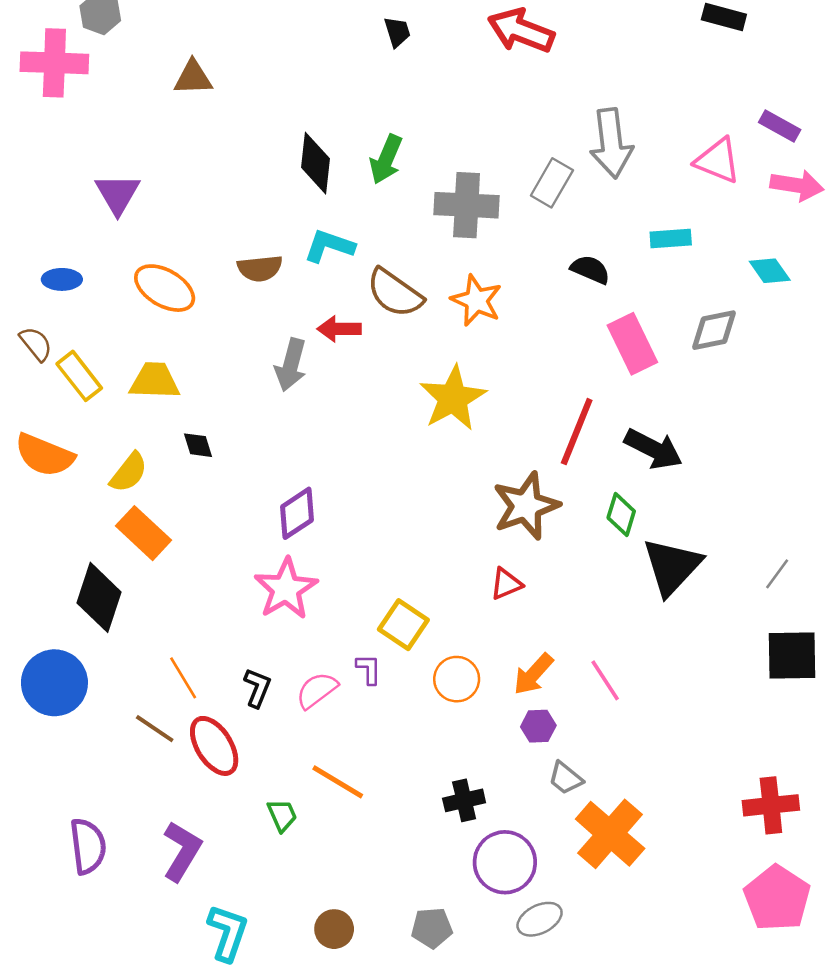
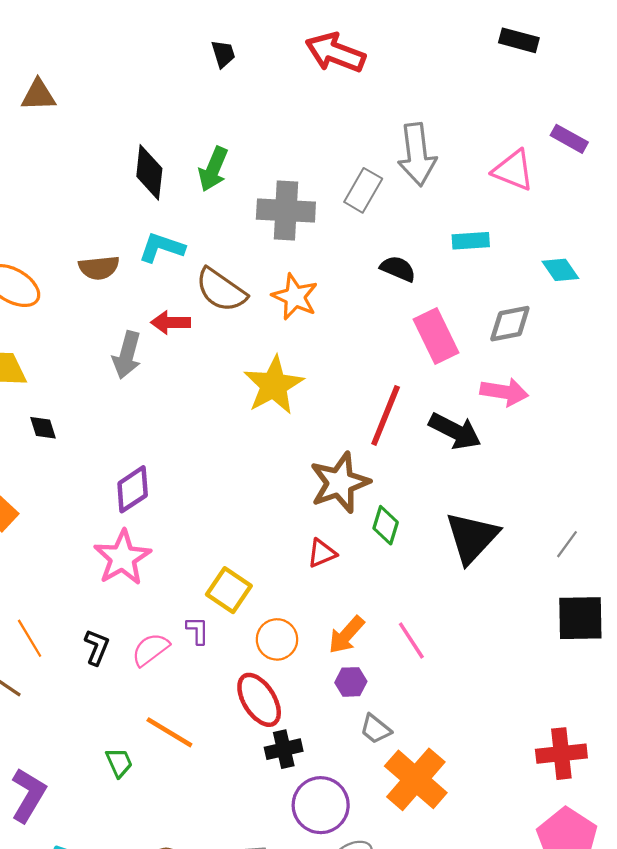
pink arrow: (797, 185) -> (504, 392), moved
green diamond: (621, 515) -> (386, 525), moved
red ellipse: (214, 746) -> (259, 700), moved

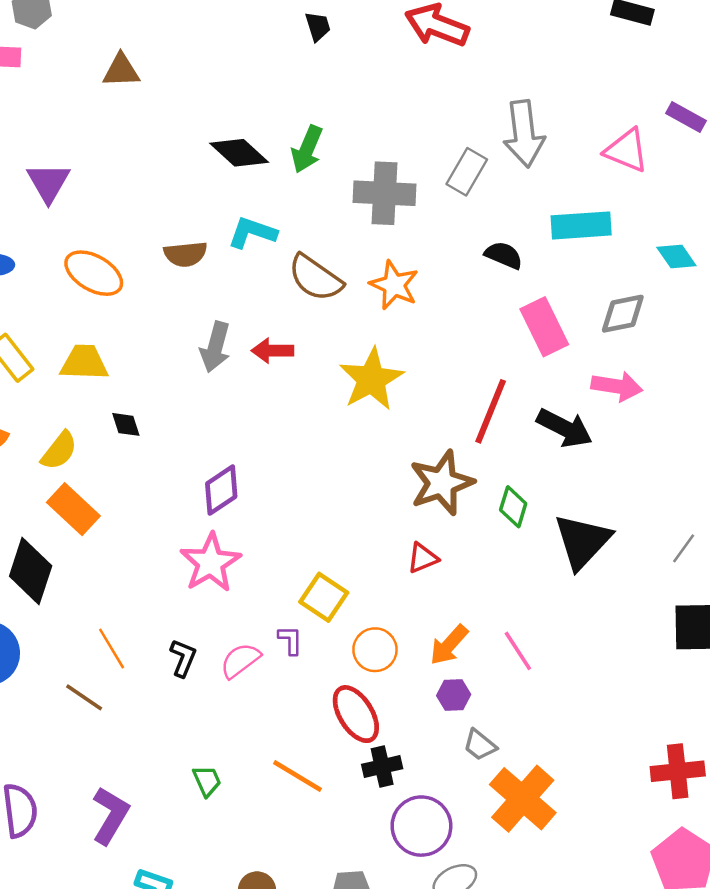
black diamond: (149, 172) -> (239, 153), turned -54
cyan rectangle: (471, 241) -> (581, 225), size x1.5
red arrow: (171, 322) -> (272, 351), moved
green diamond: (386, 525) -> (513, 507), moved
orange line: (169, 732) -> (298, 776), moved

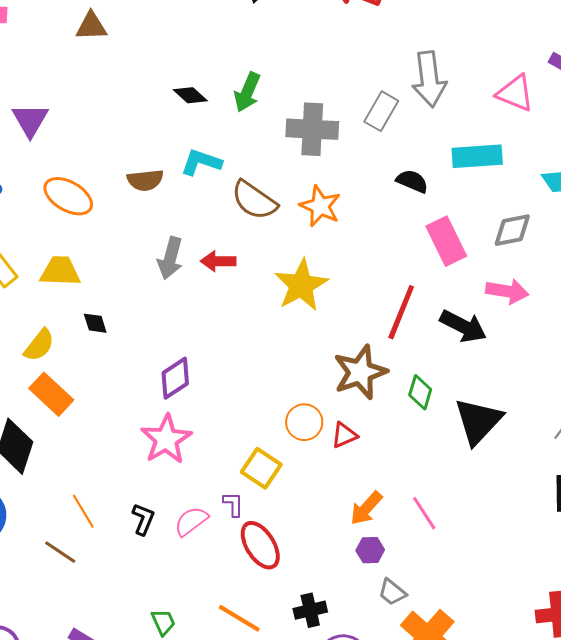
black diamond: (239, 153) -> (190, 95), size x0.7
orange circle: (375, 650) -> (304, 422), moved
red ellipse: (356, 714) -> (260, 545), moved

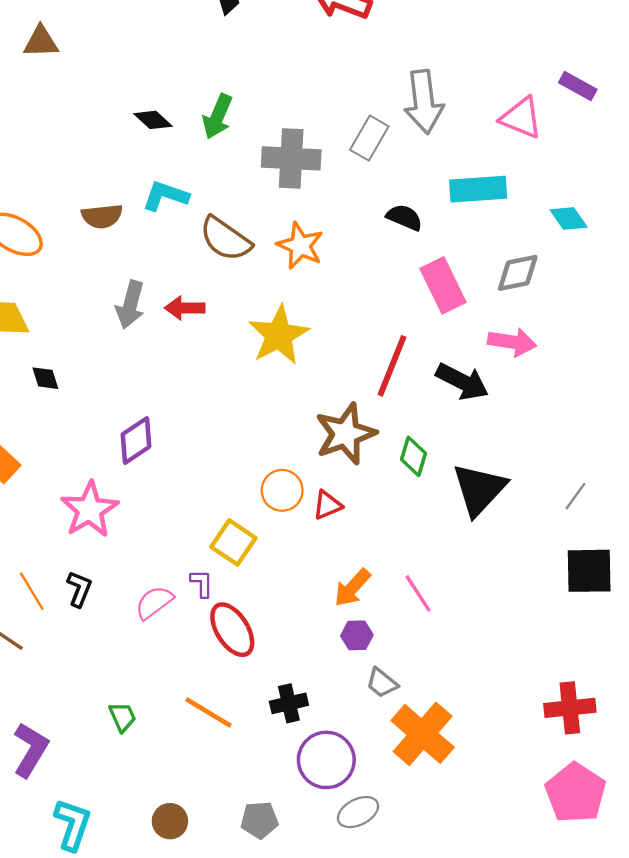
pink star: (166, 439) -> (90, 510), moved
black L-shape: (143, 519) -> (79, 589), moved

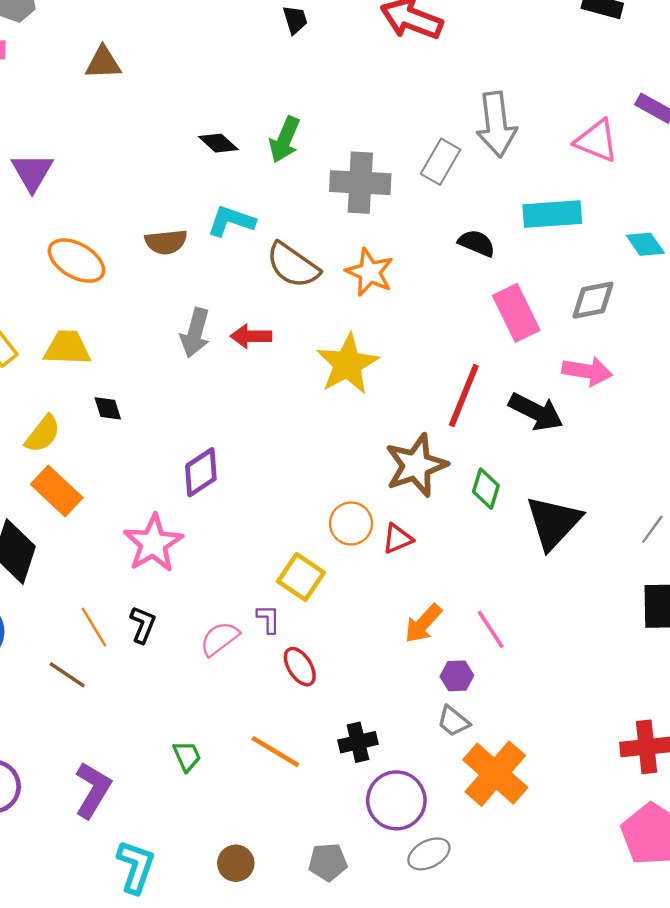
red ellipse: (232, 630) -> (300, 667), size x0.7
purple hexagon: (357, 635) -> (457, 676), moved

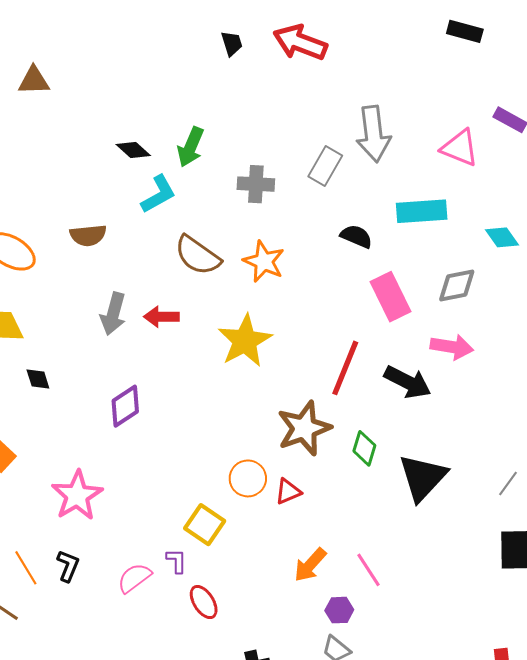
black trapezoid: (295, 20) -> (232, 43), moved
gray cross: (360, 183) -> (256, 184), size x0.7
cyan L-shape: (231, 221) -> (158, 194), moved, turned 132
purple diamond: (201, 472) -> (125, 406), moved

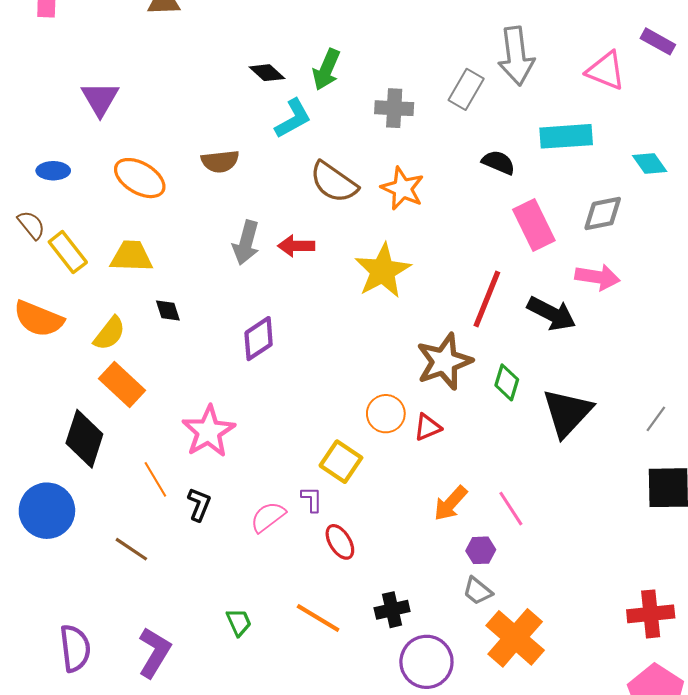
orange line: (26, 568) -> (155, 479), moved

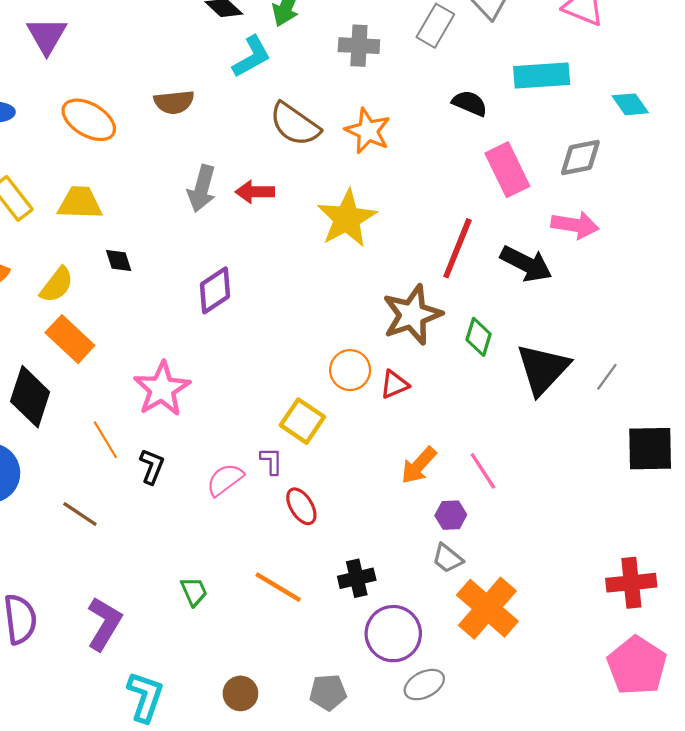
gray line: (656, 419) -> (607, 377), moved

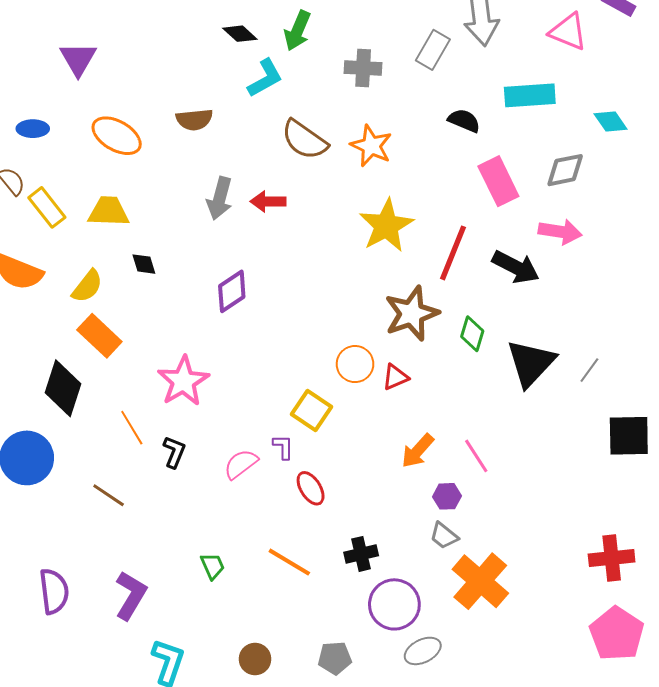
yellow star: (347, 218) -> (386, 226), moved

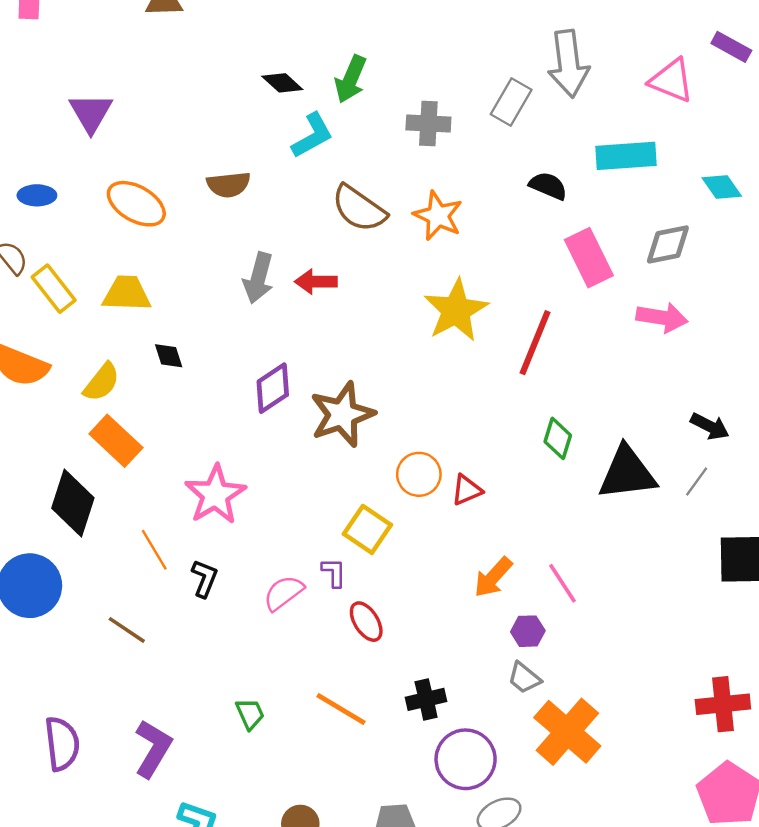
black arrow: (516, 267) -> (710, 426), moved, size x0.7
brown star: (412, 314) -> (342, 414), moved
black triangle: (531, 363) -> (627, 473), turned 40

